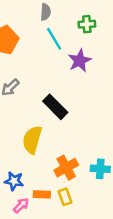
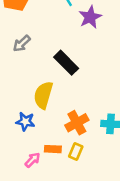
blue star: (14, 181) -> (25, 121), moved
yellow rectangle: (65, 197) -> (76, 151), turned 42

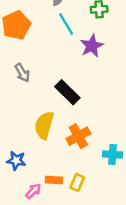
gray arrow: (22, 43) -> (22, 73), turned -78
blue star: (25, 121) -> (16, 161), moved
orange cross: (77, 123) -> (78, 136), moved

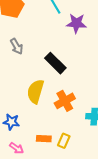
purple star: (92, 46) -> (76, 23), turned 30
pink arrow: (33, 191) -> (17, 148), moved, turned 80

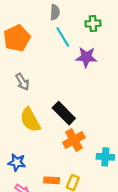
black rectangle: (55, 63) -> (64, 113), moved
yellow semicircle: (35, 91) -> (30, 120), moved, turned -45

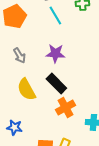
purple star: (86, 57) -> (55, 53), moved

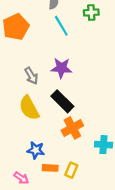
gray arrow: (19, 55) -> (31, 76), moved
blue star: (14, 127) -> (36, 150), moved

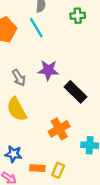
cyan line: (61, 26) -> (36, 28), moved
black rectangle: (62, 101) -> (75, 92), moved
blue star: (36, 150) -> (13, 154), moved

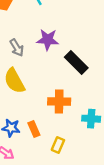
orange cross: (59, 129) -> (59, 101), turned 30
orange rectangle: (37, 168) -> (34, 129), moved, turned 64

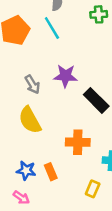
yellow rectangle: (58, 145) -> (93, 189), moved

